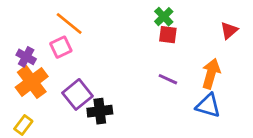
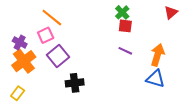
red triangle: (229, 30) -> (171, 12), moved
purple line: (168, 79) -> (125, 51), moved
purple square: (78, 94) -> (58, 56), moved

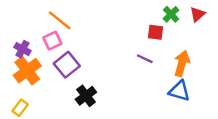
green cross: (122, 12) -> (171, 14), moved
red square: (125, 26) -> (155, 32), moved
black cross: (75, 83) -> (86, 96), turned -30

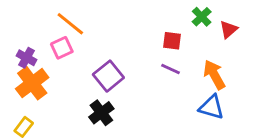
red triangle: (197, 14) -> (228, 29), moved
red square: (155, 32) -> (172, 41), moved
orange arrow: (182, 63) -> (214, 75), turned -45
purple square: (67, 65) -> (108, 76), moved

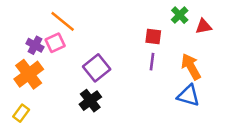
red triangle: (228, 29) -> (204, 26), turned 30
purple cross: (27, 58) -> (35, 45), moved
purple line: (171, 69) -> (152, 62), turned 72

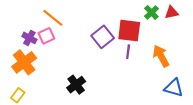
red triangle: (204, 26) -> (172, 12), moved
red square: (153, 36) -> (129, 31), size x1.6
purple square: (97, 68) -> (103, 37), moved
blue triangle: (188, 96) -> (174, 88), moved

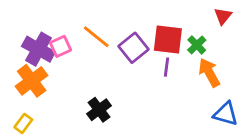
green cross: (151, 12) -> (197, 45), moved
red triangle: (172, 12) -> (223, 16), turned -40
orange line: (53, 18) -> (96, 37), moved
purple cross: (29, 38) -> (38, 49), size x1.6

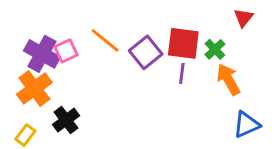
black cross: (99, 110) -> (66, 120), moved
blue triangle: (226, 114) -> (246, 125), turned -40

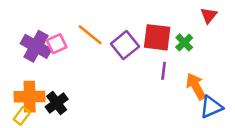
purple line: (182, 73) -> (164, 71), moved
orange arrow: (228, 79) -> (196, 86), moved
orange cross: (34, 88) -> (30, 97), moved, turned 36

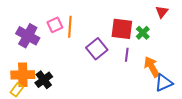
orange line: (90, 35) -> (70, 27), turned 55
pink square: (57, 44) -> (55, 25), moved
purple square: (125, 45) -> (97, 49), moved

